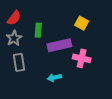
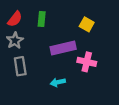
green rectangle: (38, 30) -> (42, 19), moved

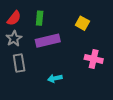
purple rectangle: (63, 48) -> (48, 41), moved
pink cross: (87, 62) -> (94, 59), moved

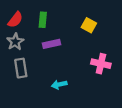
purple rectangle: (48, 41) -> (52, 44), size x0.7

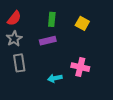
green rectangle: (43, 20) -> (52, 19), moved
pink cross: (101, 64) -> (80, 67), moved

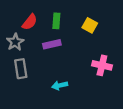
red semicircle: (14, 18) -> (30, 22), moved
pink cross: (80, 67) -> (102, 65), moved

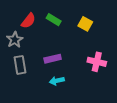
green rectangle: (56, 21) -> (54, 20), turned -64
purple rectangle: (52, 44) -> (53, 59), moved

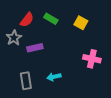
purple rectangle: (53, 59) -> (35, 48), moved
gray rectangle: (20, 65) -> (26, 81), moved

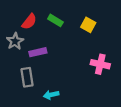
cyan arrow: (54, 77) -> (51, 95), moved
gray rectangle: (26, 81) -> (27, 77), moved

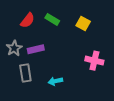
gray star: (15, 41) -> (14, 48), moved
cyan arrow: (51, 95) -> (55, 81), moved

